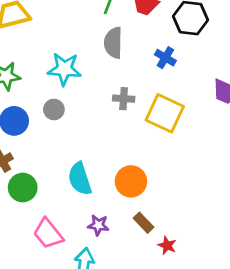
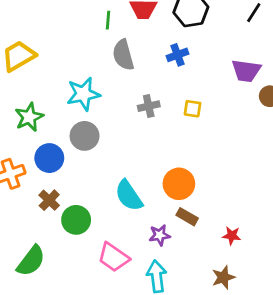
blue cross: (165, 58) -> (178, 55), turned -35
gray circle: (54, 109) -> (85, 136), size x1.4
yellow square: (165, 113) -> (193, 109), size x0.5
brown rectangle: (144, 223) -> (187, 217), moved

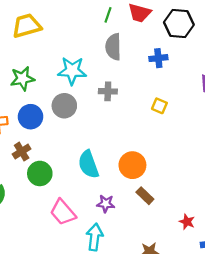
gray cross: (149, 106) -> (108, 91), moved
brown rectangle: (187, 217) -> (145, 196), moved
red star: (232, 236) -> (187, 222), moved

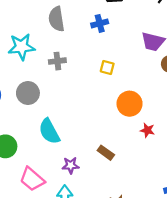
gray circle: (64, 106) -> (28, 93), moved
orange circle: (132, 165) -> (130, 104), moved
red star: (187, 222) -> (147, 130), moved

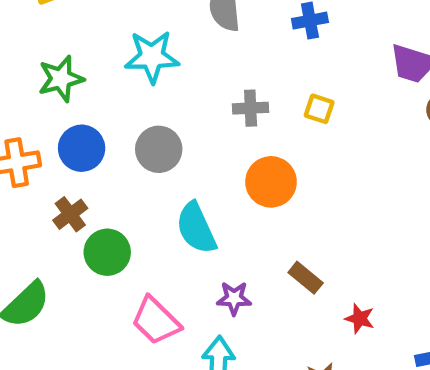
gray cross: (57, 61) -> (251, 108), moved
orange circle: (130, 104) -> (271, 182), moved
red star: (147, 130) -> (360, 319), moved

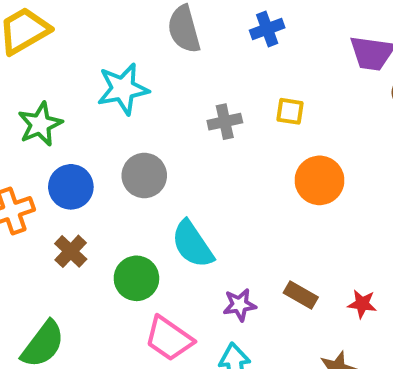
orange circle: (271, 182) -> (320, 180), moved
green circle: (107, 252) -> (136, 278), moved
brown rectangle: (306, 278) -> (301, 295), moved

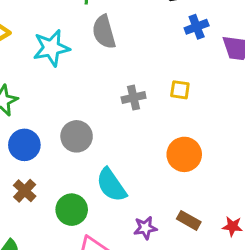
blue cross: (267, 29) -> (197, 27), moved
cyan star: (123, 89) -> (51, 48), moved
orange circle: (320, 180) -> (184, 154), moved

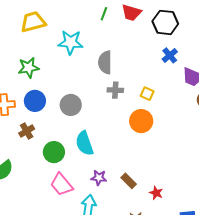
blue cross: (197, 27) -> (170, 55), turned -35
gray semicircle: (104, 32) -> (105, 62), moved
orange circle: (184, 154) -> (141, 121), moved

